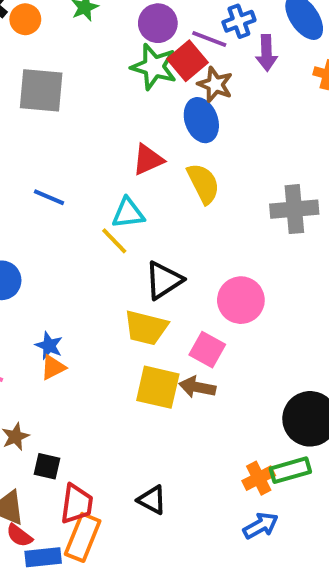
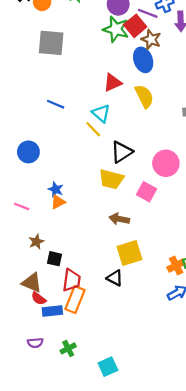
cyan triangle: (128, 213) -> (101, 113), turned 48
yellow square: (158, 387) -> (130, 253), moved, turned -30
brown arrow: (197, 387) -> (119, 219), moved

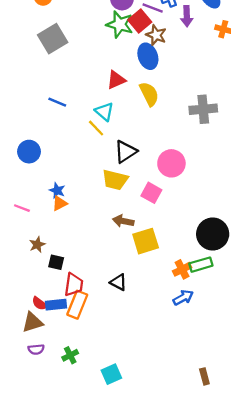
gray square: (51, 43) -> (53, 39), turned -36
yellow square: (130, 253) -> (146, 241), moved
brown triangle: (32, 283) -> (33, 322), moved, turned -40
blue rectangle: (52, 311) -> (56, 305), moved

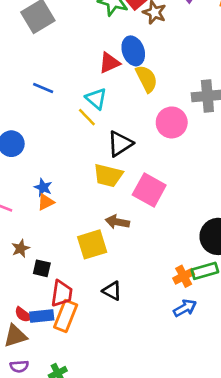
blue ellipse: (148, 56) -> (133, 51), moved
pink circle: (171, 163) -> (172, 122), moved
pink square: (151, 193) -> (149, 190), size x1.4
yellow square: (146, 241) -> (92, 244), moved

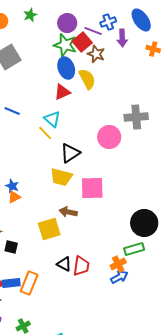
blue ellipse: (133, 51) -> (66, 68), moved
yellow semicircle: (147, 79) -> (87, 79), moved
pink square: (149, 190) -> (92, 188), turned -30
orange cross: (184, 276) -> (118, 264), moved
red trapezoid: (62, 293) -> (81, 266), moved

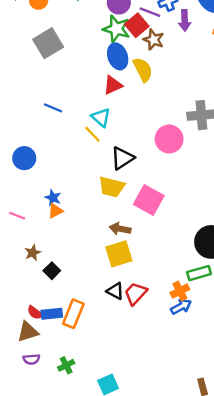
pink square: (92, 188) -> (149, 200), turned 30
yellow square: (49, 229) -> (119, 254), moved
black square: (11, 247) -> (52, 271), turned 32
red trapezoid: (81, 266) -> (136, 293), turned -145

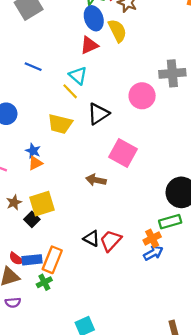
yellow trapezoid: (112, 187) -> (60, 124), moved
yellow square: (119, 254) -> (42, 204), moved
green cross: (66, 365) -> (44, 282), moved

